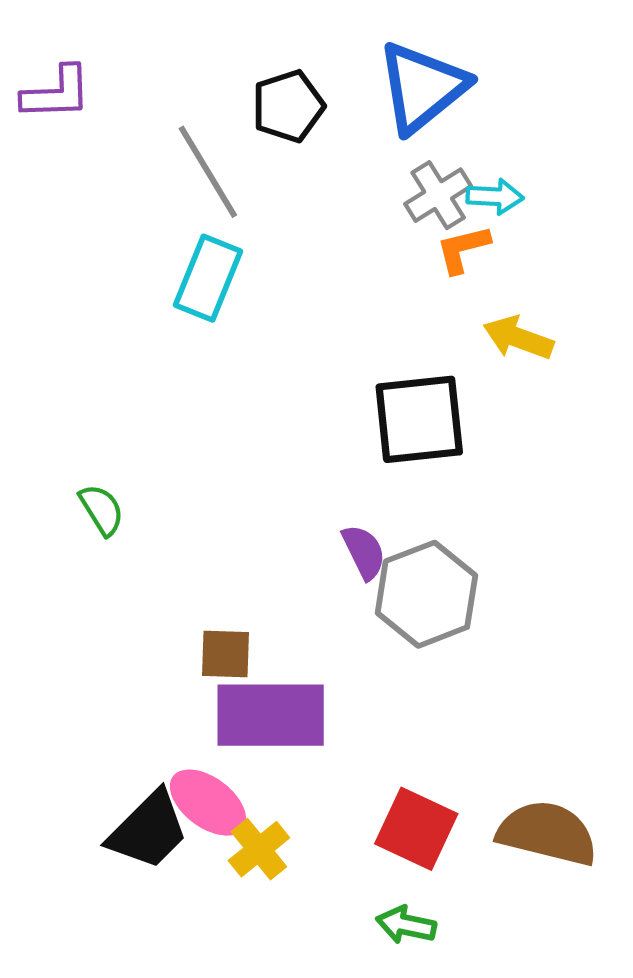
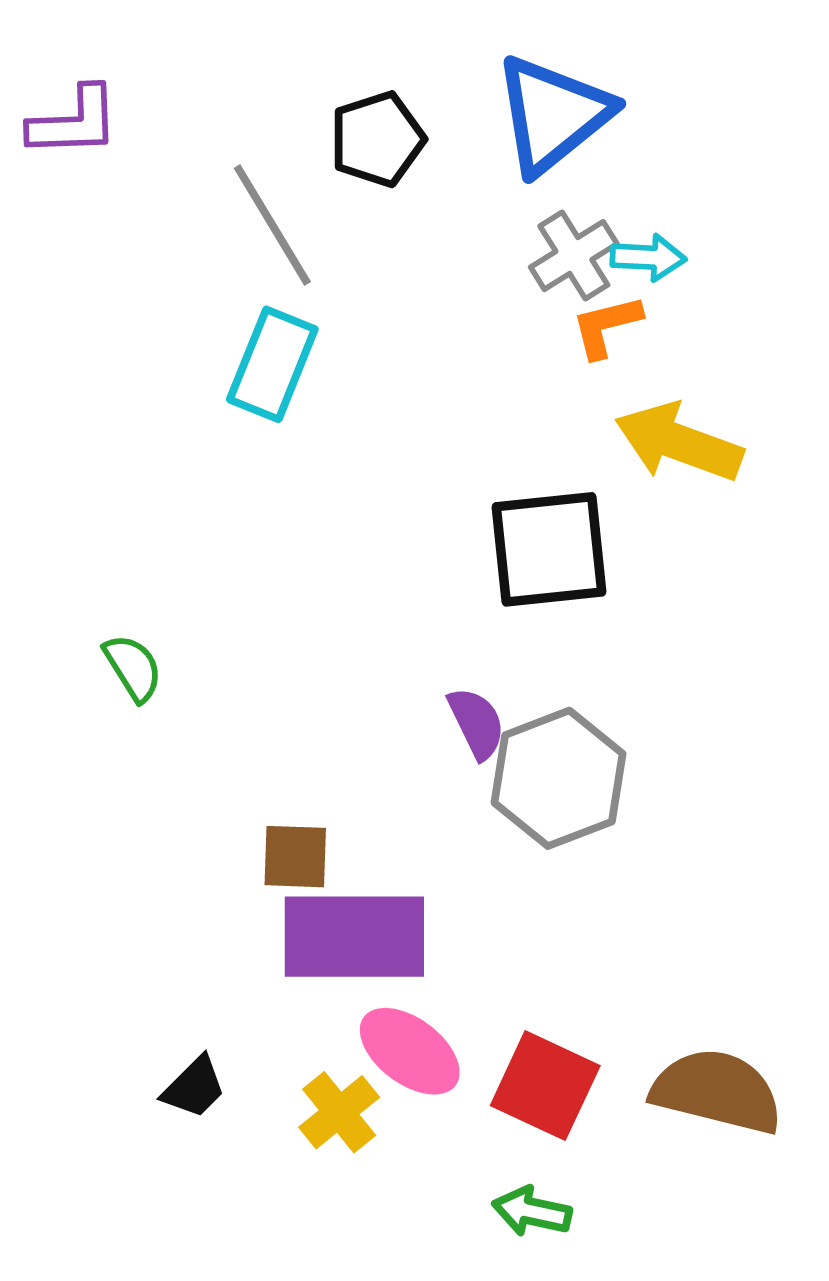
yellow arrow: (518, 338) -> (679, 443), size x1.4
pink ellipse: (208, 803) -> (410, 1051), moved
black trapezoid: (148, 830) -> (194, 1087), size x0.6

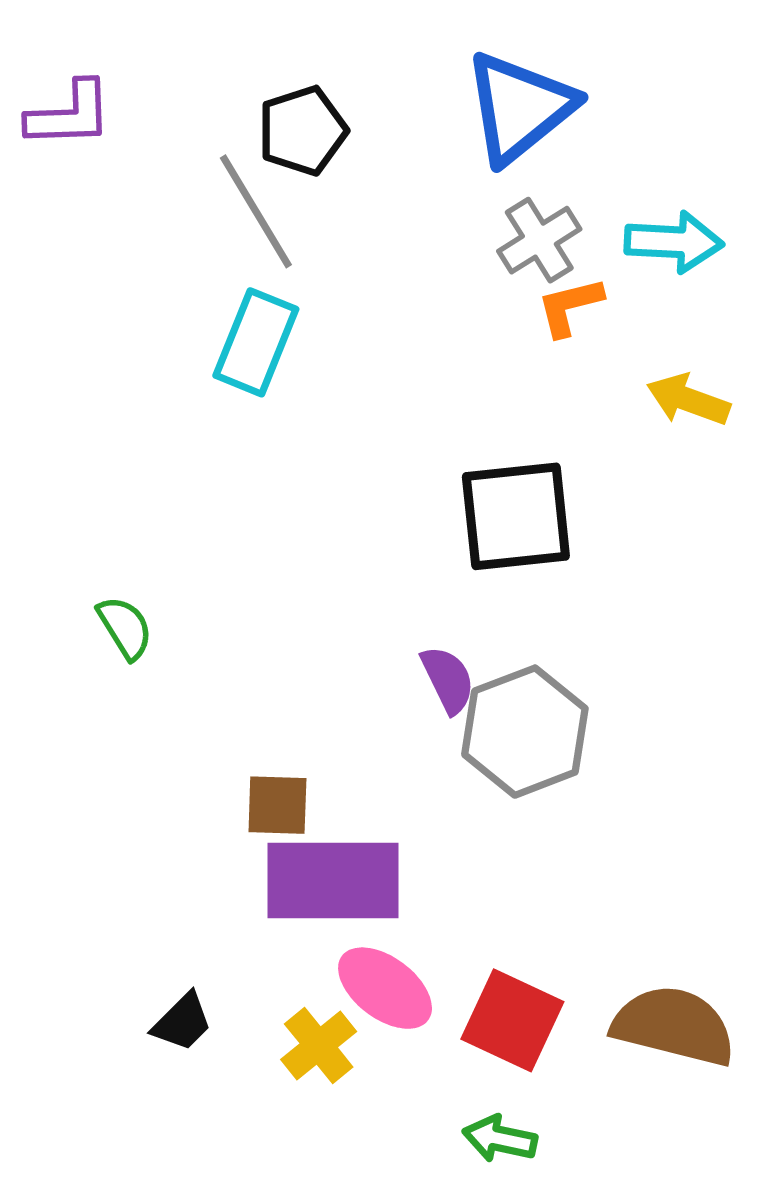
black pentagon: (377, 139) -> (303, 131), moved
cyan arrow: (648, 257) -> (674, 242), moved, size x1.4
yellow arrow: (679, 443) -> (688, 400), moved, size x0.7

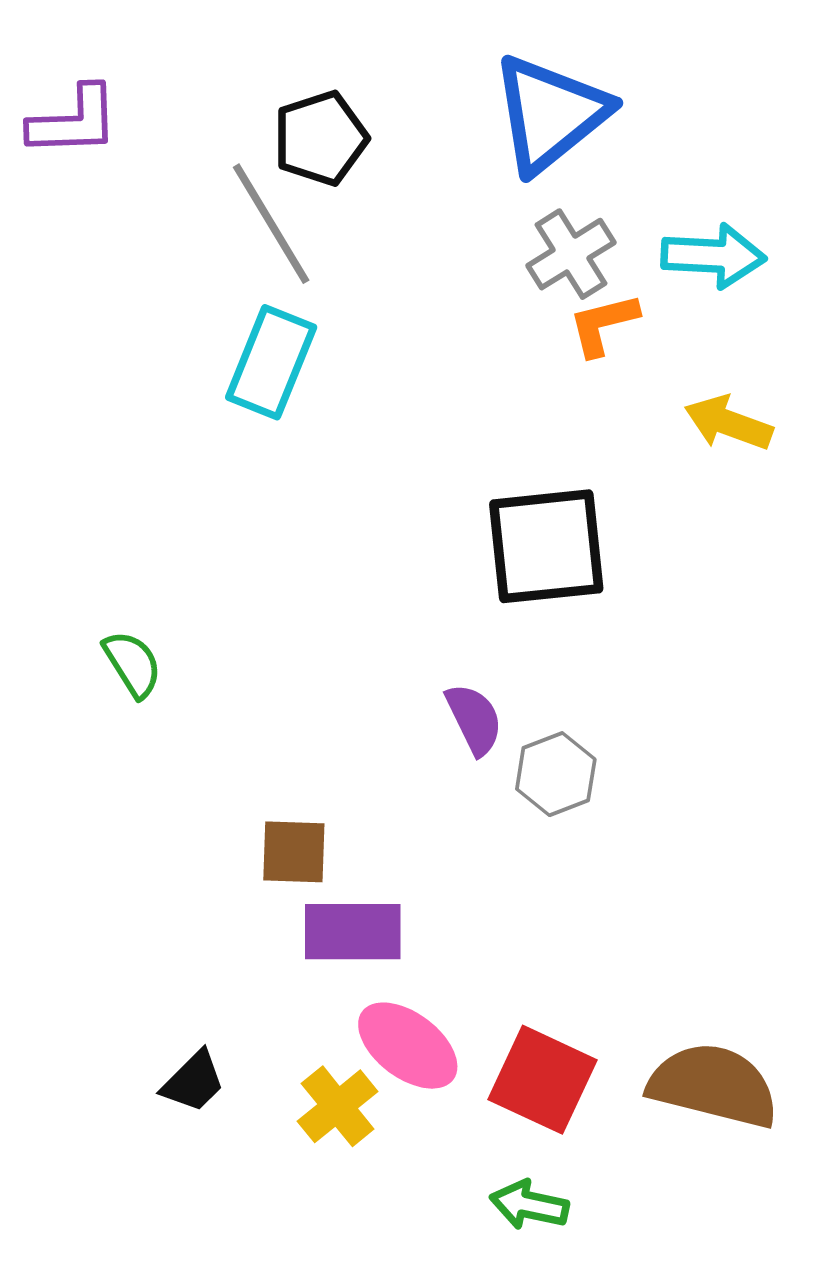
gray hexagon: (525, 732) -> (556, 774), size x0.6
purple rectangle: (333, 880) -> (353, 932), size x0.7

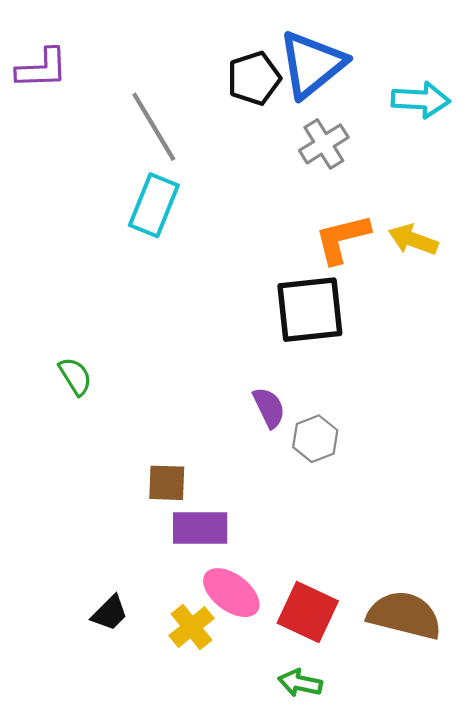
black pentagon: (320, 138) -> (254, 78), moved
cyan arrow: (713, 256) -> (421, 100), moved
orange L-shape: (603, 324) -> (342, 239), moved, size x1.4

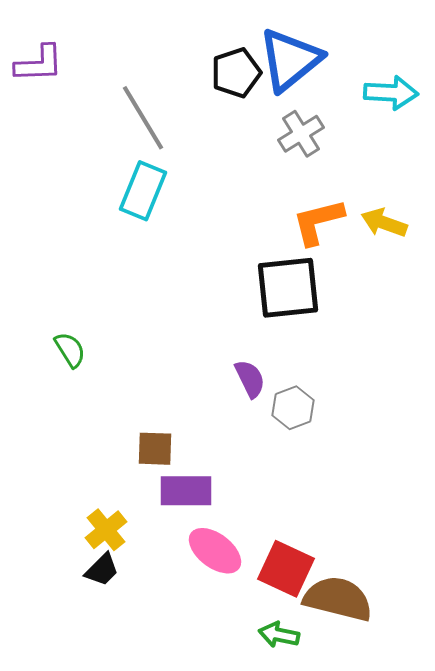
brown semicircle: (405, 615) -> (338, 599), moved
yellow cross: (192, 627) -> (106, 530), moved

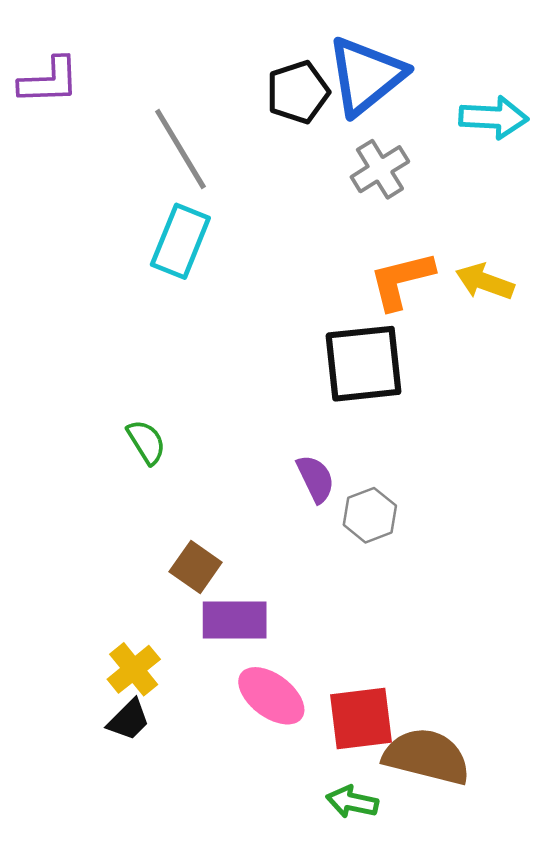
green semicircle: (70, 350) -> (146, 442), moved
brown square: (155, 449) -> (196, 567), turned 33
red square: (286, 569) -> (361, 719), turned -32

